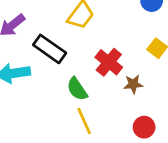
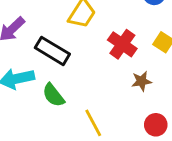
red cross: (109, 62) -> (122, 44), moved
green semicircle: (77, 89) -> (53, 95), moved

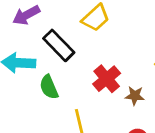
red cross: (122, 44) -> (107, 79), moved

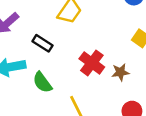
black rectangle: (59, 45) -> (42, 43), size x0.7

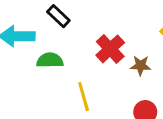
green semicircle: (42, 82) -> (50, 60), turned 115

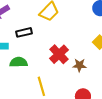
black rectangle: (58, 16) -> (24, 32), turned -56

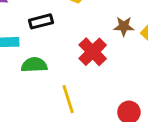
brown star: (79, 65) -> (124, 26), moved

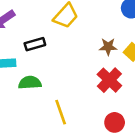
red cross: (93, 52) -> (109, 80), moved

